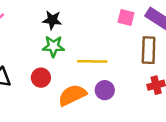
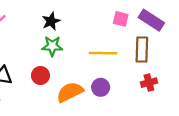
black star: (52, 20) -> (51, 21), turned -30
yellow line: (92, 61) -> (103, 53), moved

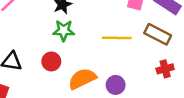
brown rectangle: (142, 50) -> (158, 34), turned -65
purple circle: (101, 87) -> (116, 85), moved

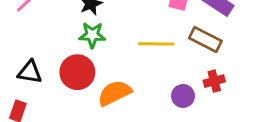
red circle: (51, 61) -> (77, 72), size x1.5
purple circle: (116, 85) -> (183, 96), moved

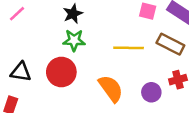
orange semicircle: (115, 93) -> (111, 88), moved, turned 80

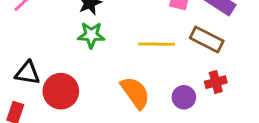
red circle: (61, 72) -> (61, 91), moved

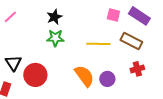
black triangle: (27, 73) -> (13, 63), turned 48
purple circle: (184, 97) -> (107, 79), moved

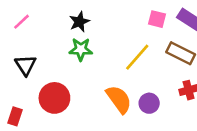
yellow line: (98, 44) -> (137, 57), turned -50
black triangle: (13, 63) -> (26, 65), moved

